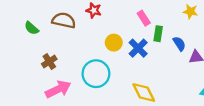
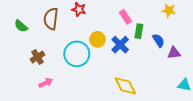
brown semicircle: (64, 20) -> (51, 19), turned -95
cyan circle: (96, 74) -> (77, 54), moved
pink arrow: (58, 89) -> (46, 83), size x0.6

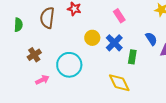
green semicircle: (21, 26) -> (18, 25), turned -128
green rectangle: (139, 31) -> (132, 57), moved
cyan circle: (77, 54) -> (69, 65), moved

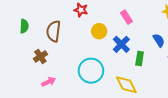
brown semicircle: (47, 18) -> (54, 31), moved
yellow circle: (92, 38) -> (99, 31), moved
cyan circle: (69, 65) -> (91, 71), moved

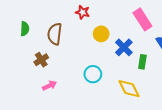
pink rectangle: (126, 17) -> (142, 19), moved, size x1.5
cyan circle: (91, 71) -> (93, 74), size x0.7

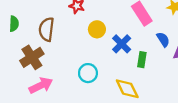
brown cross: (41, 60) -> (32, 57), size x1.5
pink arrow: (50, 86) -> (41, 85), size x1.5

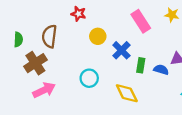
green semicircle: (14, 24) -> (18, 40), moved
blue semicircle: (163, 39) -> (161, 70), moved, turned -40

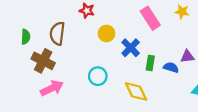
brown cross: (35, 63) -> (43, 61), turned -30

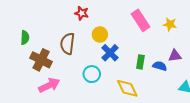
yellow star: (182, 12) -> (170, 24), moved
brown semicircle: (57, 33) -> (67, 44), moved
blue cross: (131, 48) -> (110, 53), moved

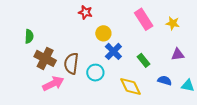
brown semicircle: (67, 44) -> (71, 63), moved
green rectangle: (140, 62) -> (144, 60), turned -48
blue semicircle: (160, 66) -> (165, 81), moved

